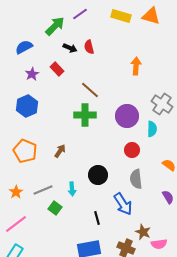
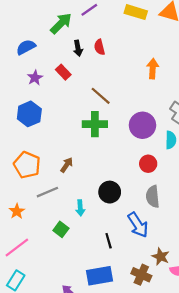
black arrow: (70, 48) -> (78, 48), turned 56
gray line: (43, 190) -> (47, 192), moved

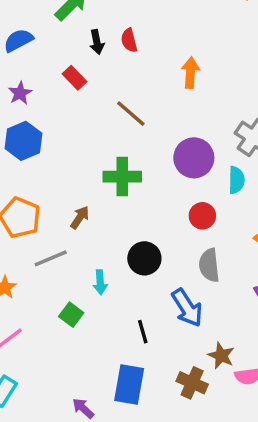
orange arrow: (153, 69) -> (190, 73), moved
purple star: (35, 78) -> (20, 93), moved
green cross: (95, 124) -> (122, 177), moved
blue rectangle: (99, 276) -> (129, 384), turned -70

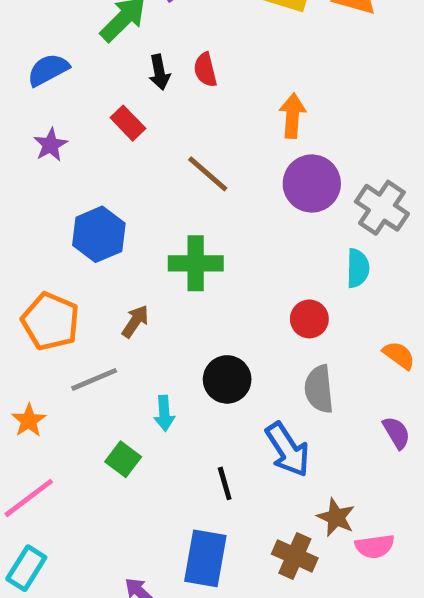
blue hexagon: (23, 141) -> (99, 234), moved
purple circle: (194, 158) -> (312, 183), moved

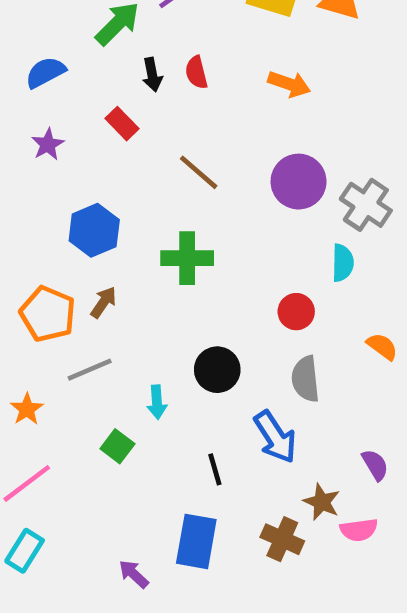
orange arrow: (292, 116) -> (289, 84), moved, turned 105
brown arrow: (135, 321) -> (103, 302), moved
purple semicircle: (396, 433) -> (375, 465), moved

